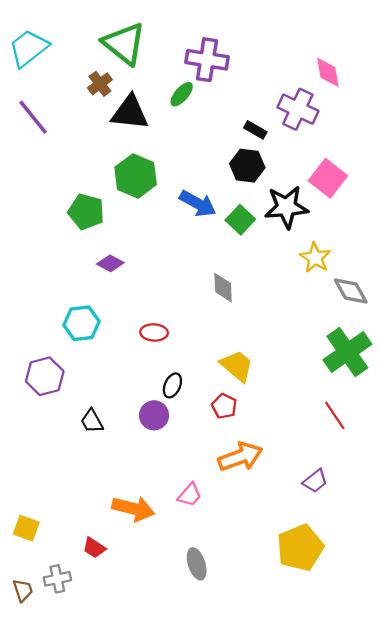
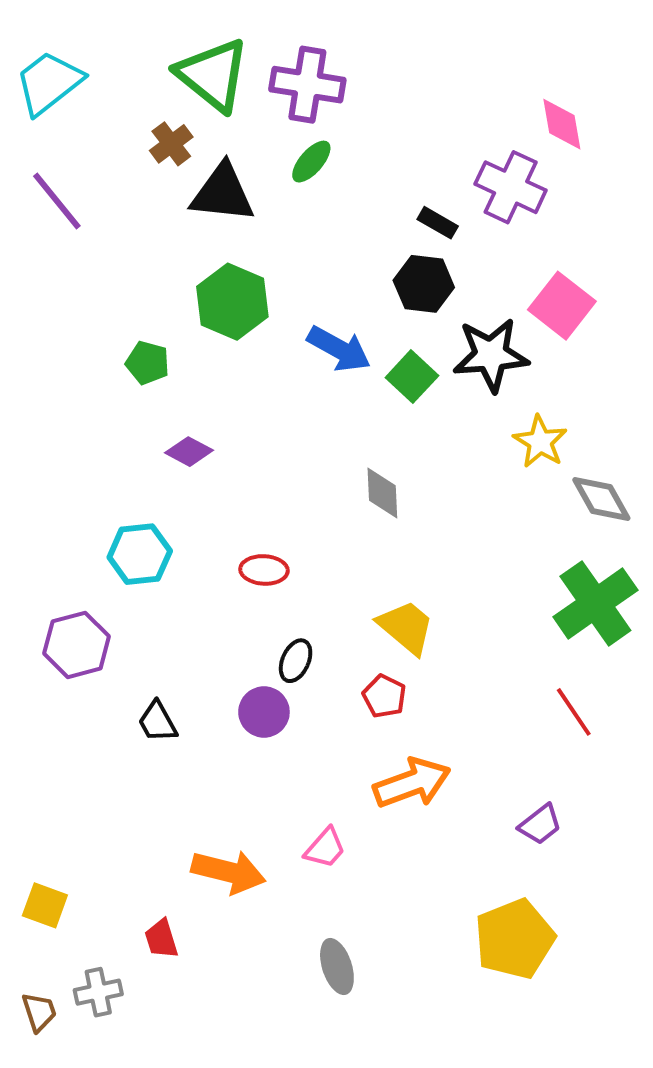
purple cross: (207, 60) -> (307, 85), moved
green pentagon: (86, 212) -> (148, 363), size x0.7
red trapezoid: (94, 548) -> (161, 939), turned 40

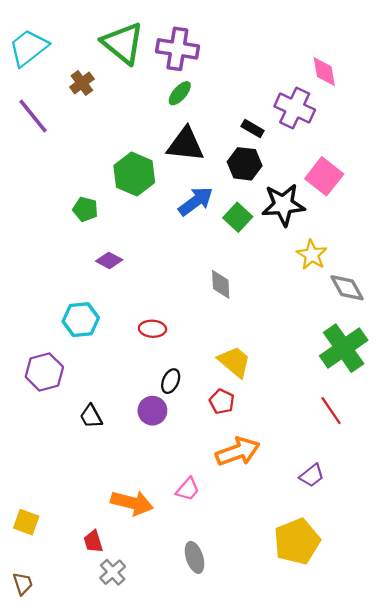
brown cross: (171, 144) -> (82, 83), moved
black triangle: (223, 193) -> (185, 144), moved
blue arrow: (339, 349) -> (196, 201), turned -66
gray cross: (98, 992) -> (113, 572), moved, turned -30

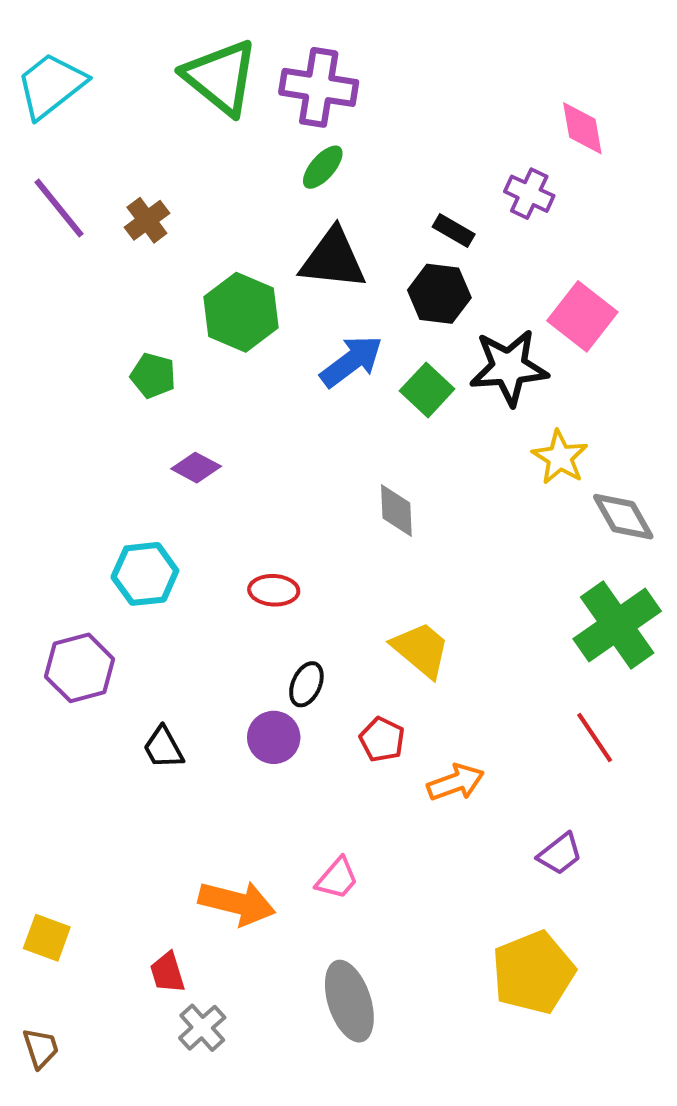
brown cross: (82, 83) -> (147, 220), moved
purple cross: (295, 108) -> (529, 194), size x0.7
red pentagon: (222, 402) -> (382, 739), moved
orange arrow: (238, 452) -> (456, 782), moved, size x0.7
gray ellipse: (195, 557) -> (349, 1001), size x1.4

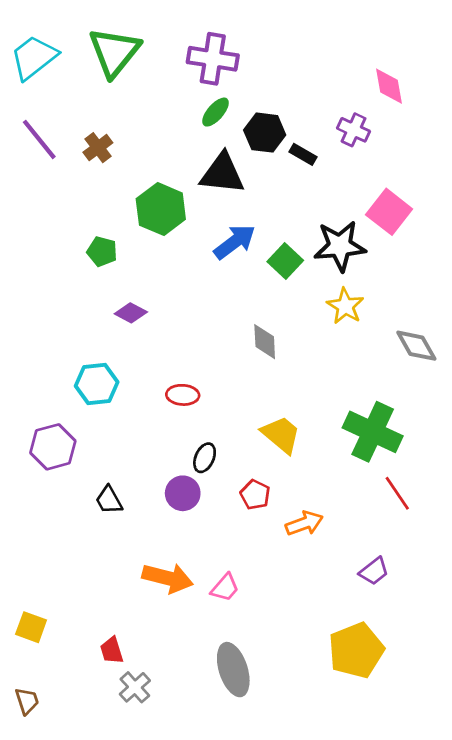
green triangle: (221, 77) -> (114, 52), moved, turned 30
black hexagon: (439, 294) -> (265, 133), moved
yellow star: (560, 457) -> (345, 306), moved
green cross: (617, 625) -> (373, 432), moved, turned -30
orange arrow: (237, 903) -> (168, 578), moved

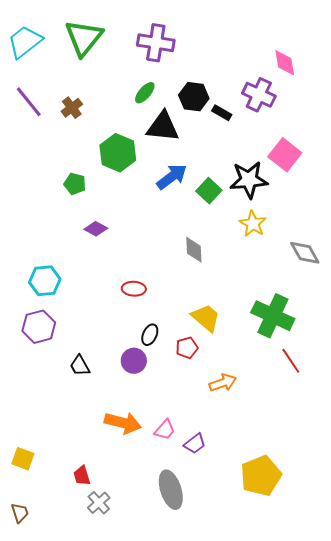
green ellipse: (215, 112) -> (145, 93), moved
purple cross: (353, 130) -> (259, 95), size x1.4
cyan hexagon: (97, 384) -> (45, 281), moved
red pentagon: (255, 495) -> (187, 348), moved, turned 30
purple trapezoid: (374, 571) -> (195, 444), moved

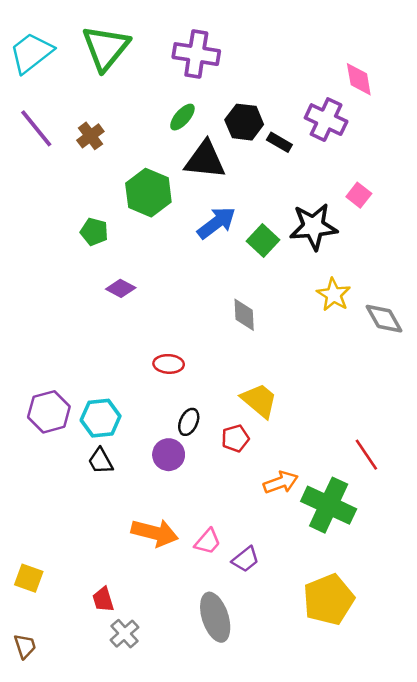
pink square: (285, 155) -> (359, 195), size x0.6
yellow star: (253, 224) -> (334, 295), moved
cyan hexagon: (45, 281) -> (101, 418), moved
green cross: (273, 316) -> (329, 505), moved

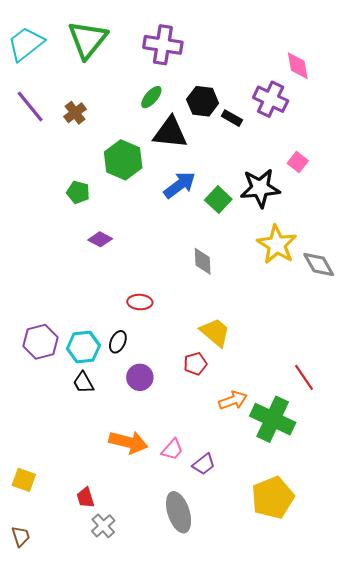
yellow star: (334, 295) -> (277, 245), size x1.4
black ellipse: (189, 422) -> (118, 342), moved

